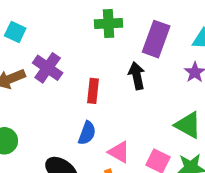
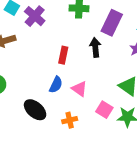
purple cross: (48, 68) -> (35, 16), moved
pink triangle: (119, 152) -> (79, 89), moved

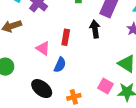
pink triangle: (79, 89) -> (43, 48), moved

